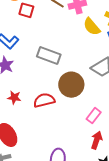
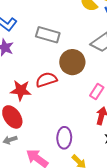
red star: (14, 97) -> (21, 90), moved, size x1.5

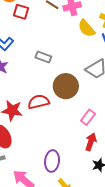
gray rectangle: (48, 35) -> (43, 57), size x0.7

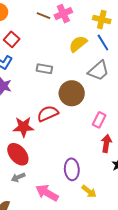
red square: (21, 12) -> (12, 39), moved, turned 35
yellow semicircle: (86, 28) -> (78, 44), moved, turned 102

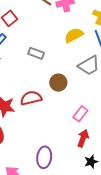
brown circle: (72, 93) -> (58, 83), size x0.7

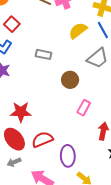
red semicircle: (31, 98) -> (42, 139), moved
pink rectangle: (80, 114) -> (84, 108), moved

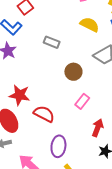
yellow semicircle: (78, 31) -> (90, 25), turned 54
red semicircle: (42, 139) -> (44, 114), moved, turned 40

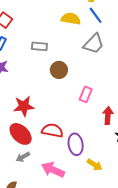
brown circle: (73, 72) -> (59, 70), moved
red semicircle: (44, 114) -> (52, 130), moved

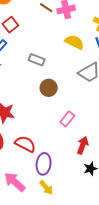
yellow arrow: (95, 165) -> (46, 188), moved

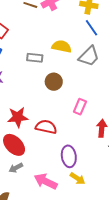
yellow semicircle: (74, 42) -> (62, 46), moved
red semicircle: (25, 144) -> (46, 127), moved

